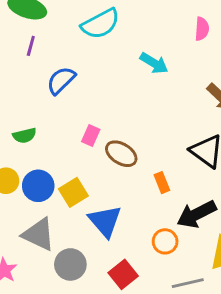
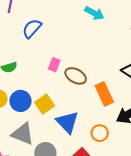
orange rectangle: (162, 183) -> (104, 94), size x1.6
orange circle: (165, 241) -> (100, 133), moved

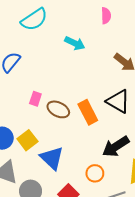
orange rectangle: (104, 94) -> (88, 112), moved
orange circle: (100, 133) -> (95, 173), moved

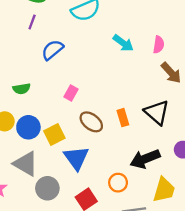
pink semicircle: (106, 16) -> (159, 45), moved
brown ellipse: (58, 109) -> (91, 122), moved
orange rectangle: (88, 112) -> (123, 118), size x0.7

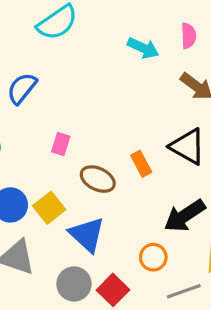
cyan arrow: (123, 43) -> (143, 48), moved
pink semicircle: (159, 45) -> (188, 36), moved
gray circle: (47, 188) -> (74, 284), moved

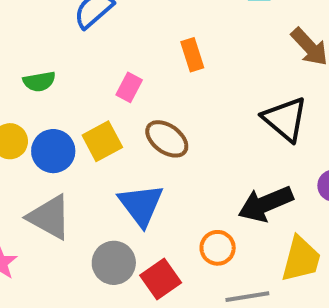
orange rectangle: (141, 164) -> (192, 55), moved
yellow square: (49, 208) -> (102, 141), moved

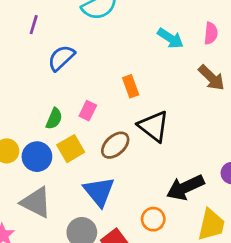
green semicircle: (39, 82) -> (54, 119), moved, turned -55
black triangle: (285, 119) -> (154, 126), moved
brown ellipse: (167, 139) -> (115, 145), turned -76

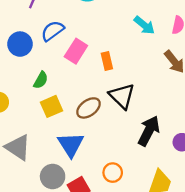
pink rectangle: (88, 111) -> (76, 51), moved, size x1.5
blue circle: (37, 157) -> (20, 44), moved
black arrow: (185, 187) -> (149, 131), moved, turned 136

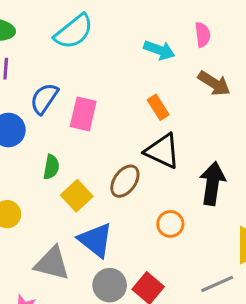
orange rectangle: (107, 61) -> (158, 107), moved
blue triangle: (71, 145) -> (96, 240), moved
orange circle: (113, 173) -> (170, 224), moved

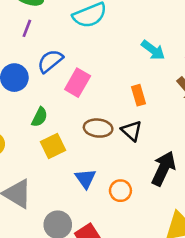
black triangle: (162, 151) -> (132, 131), size x0.7
brown ellipse: (125, 181) -> (98, 128), moved, turned 44
blue triangle: (96, 240) -> (85, 179), moved, size x0.7

